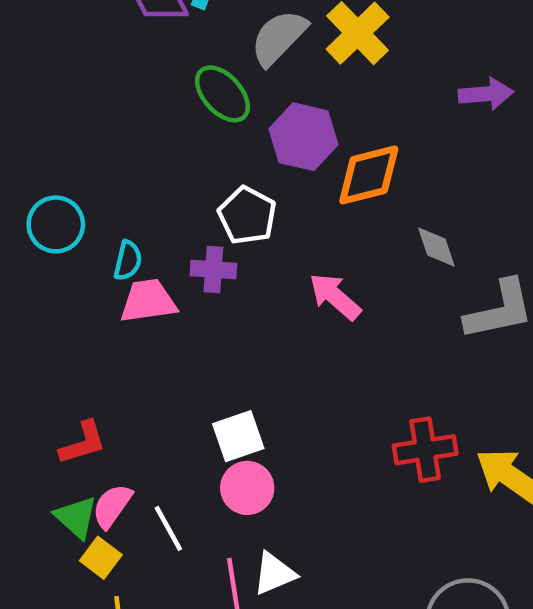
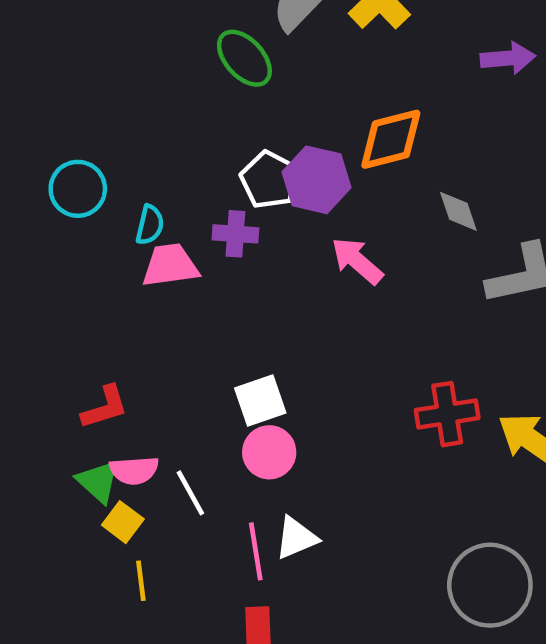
purple hexagon: (303, 137) -> (317, 180), moved
pink semicircle: (112, 506) -> (134, 470), turned -129

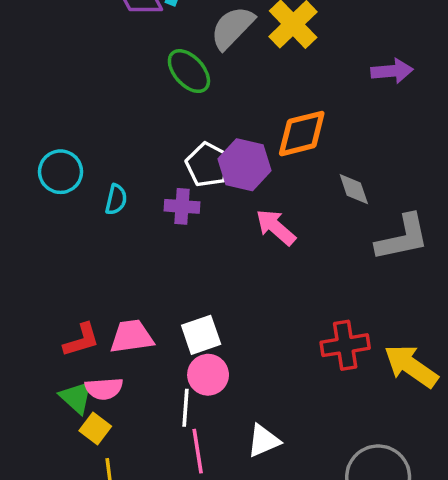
pink trapezoid: (170, 265) -> (132, 337), moved
white line: (190, 493) -> (185, 408), moved, turned 33
white triangle: (296, 538) -> (264, 441), moved

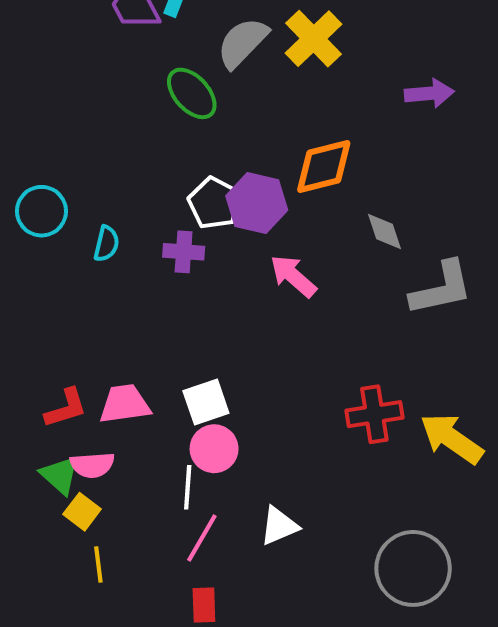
pink line: (198, 451) -> (202, 538), turned 39

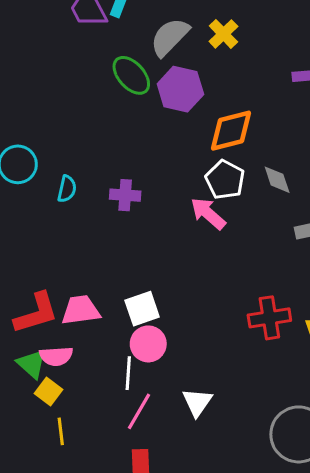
yellow cross: (314, 39) -> (223, 34), size x0.7
white pentagon: (214, 203) -> (225, 180), moved
purple hexagon: (257, 203) -> (180, 89), moved
red L-shape: (66, 408) -> (36, 313), size x1.4
white triangle: (279, 526) -> (197, 402), turned -32

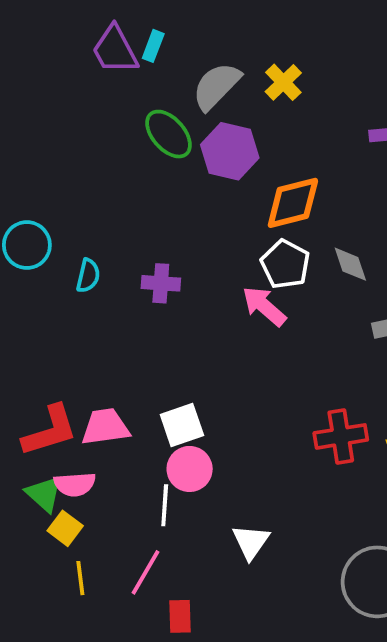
pink line: (139, 411) -> (146, 572), moved

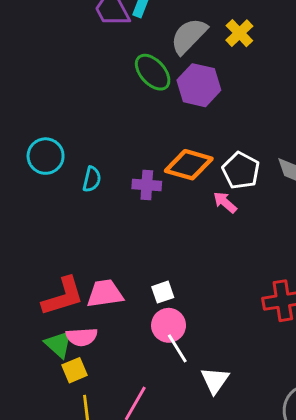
orange diamond: (293, 203) -> (189, 165), moved, turned 30
pink arrow: (264, 306) -> (225, 202), size x0.7
white square: (182, 425) -> (163, 292), size x0.7
white line: (165, 505) -> (177, 348), moved, turned -36
yellow square: (65, 528) -> (74, 370), turned 30

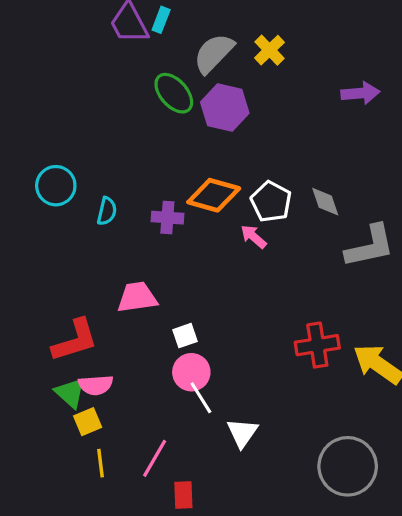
pink trapezoid: (105, 293) -> (137, 297), moved

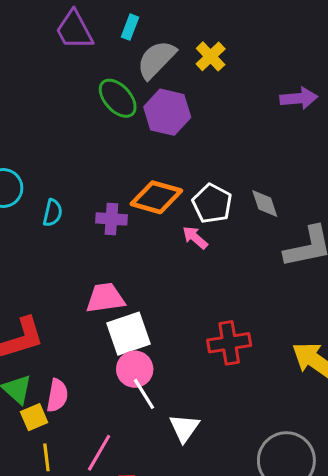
cyan rectangle: (161, 20) -> (130, 27), moved
pink trapezoid: (137, 297) -> (105, 298), moved
white square: (185, 336) -> (129, 334), size x1.8
red cross: (317, 345) -> (229, 343), moved
pink semicircle: (96, 385) -> (57, 395), moved, turned -76

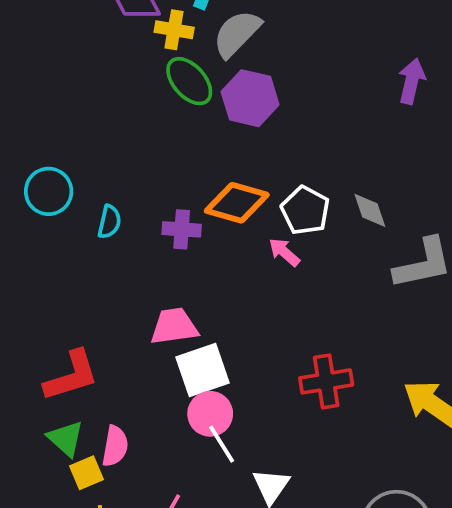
yellow cross: (211, 56) -> (174, 30), moved, turned -36
purple arrow: (299, 98) -> (412, 81), turned -72

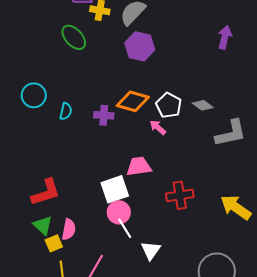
green ellipse: (189, 81) -> (74, 37), moved
gray diamond: (370, 210) -> (203, 105), turned -35
pink trapezoid: (174, 326) -> (139, 166), moved

